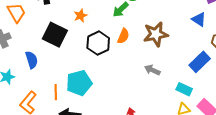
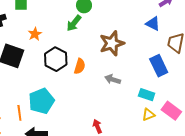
orange semicircle: (123, 36) -> (80, 66), moved
blue rectangle: (200, 62) -> (159, 66), turned -65

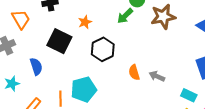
brown star: (112, 43) -> (163, 17), moved
orange semicircle: (80, 66) -> (134, 72), moved, turned 140

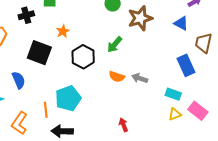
green arrow: (125, 16) -> (115, 45), moved
orange semicircle: (134, 72) -> (117, 77), turned -49

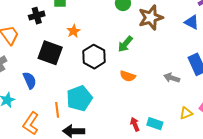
gray arrow: (140, 78) -> (172, 78), moved
cyan rectangle: (173, 94) -> (155, 124), moved

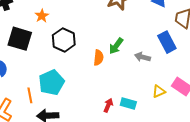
green arrow: (125, 44) -> (116, 46), moved
orange semicircle: (128, 76) -> (98, 58), turned -98
red arrow: (135, 124) -> (108, 105), turned 48

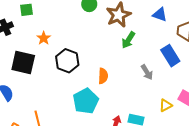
green arrow: (116, 46) -> (128, 40), moved
gray arrow: (142, 57) -> (147, 72), turned -133
cyan pentagon: (51, 82) -> (86, 101), moved

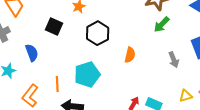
black square: (23, 63) -> (54, 27), size x0.7
cyan pentagon: (86, 101) -> (87, 74), moved

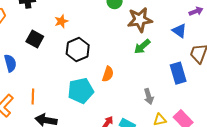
gray arrow: (174, 60) -> (149, 96), moved
cyan pentagon: (87, 74) -> (81, 91), moved

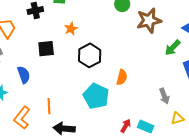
black square: (35, 39) -> (46, 49), turned -30
green arrow: (142, 47) -> (173, 48), moved
cyan pentagon: (81, 91) -> (96, 96), turned -30

